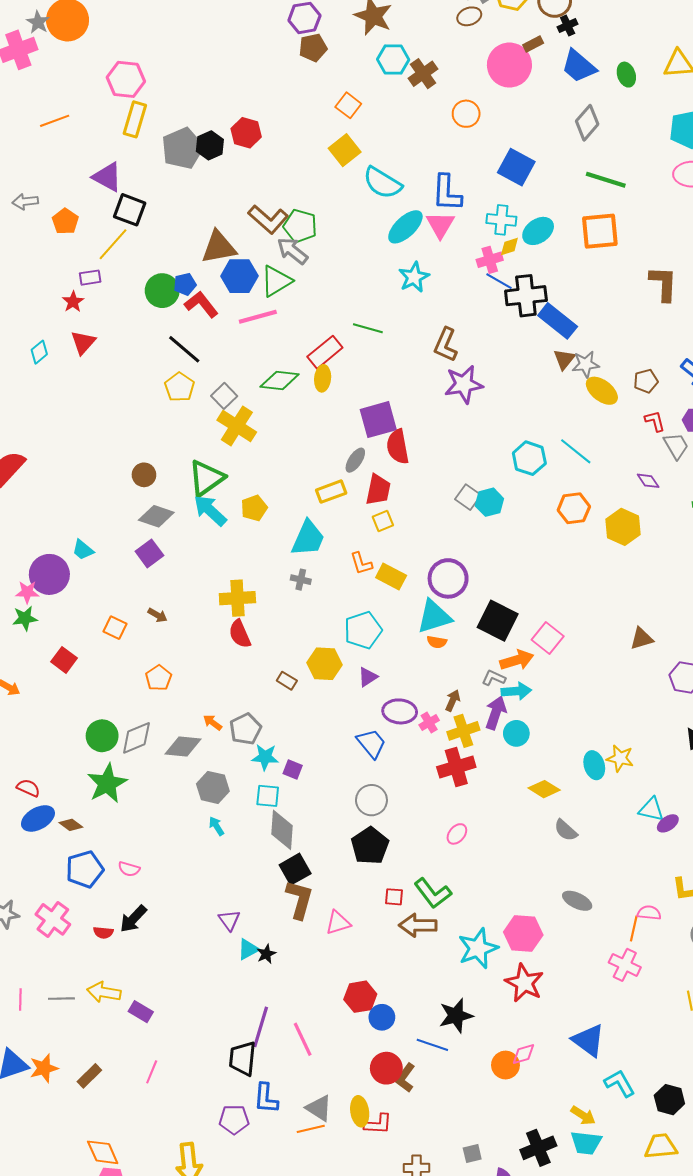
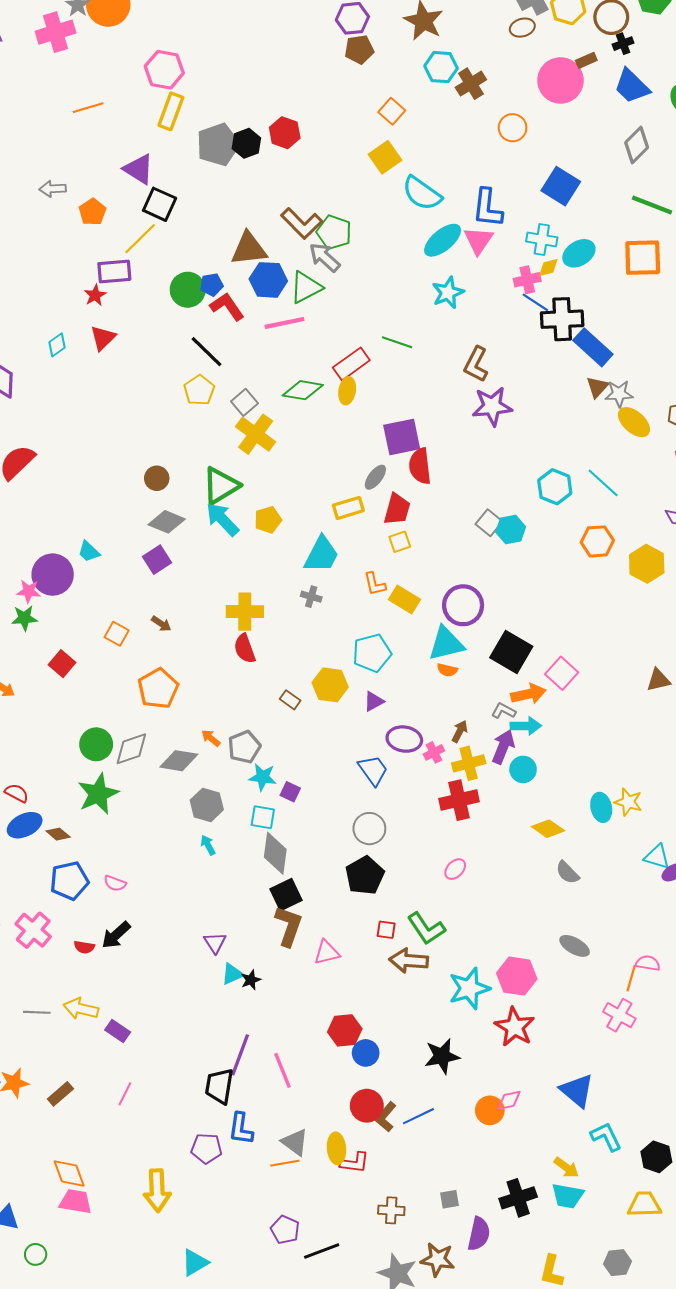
purple rectangle: (90, 278) -> (114, 271), size x1.5
orange pentagon: (159, 678) -> (158, 688), size x1.5
blue line: (432, 1045) -> (418, 1116), moved, turned -48

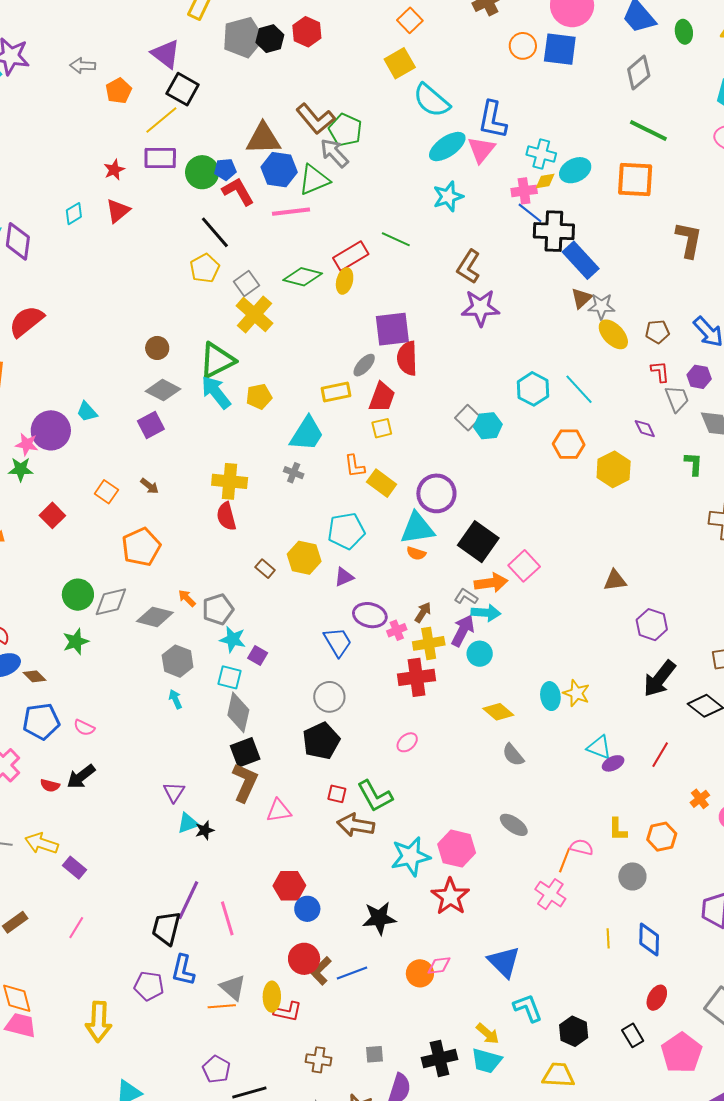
blue square: (561, 186) -> (560, 49), moved, turned -30
purple rectangle: (114, 271) -> (160, 158), moved
green star: (98, 794) -> (76, 642), size x0.7

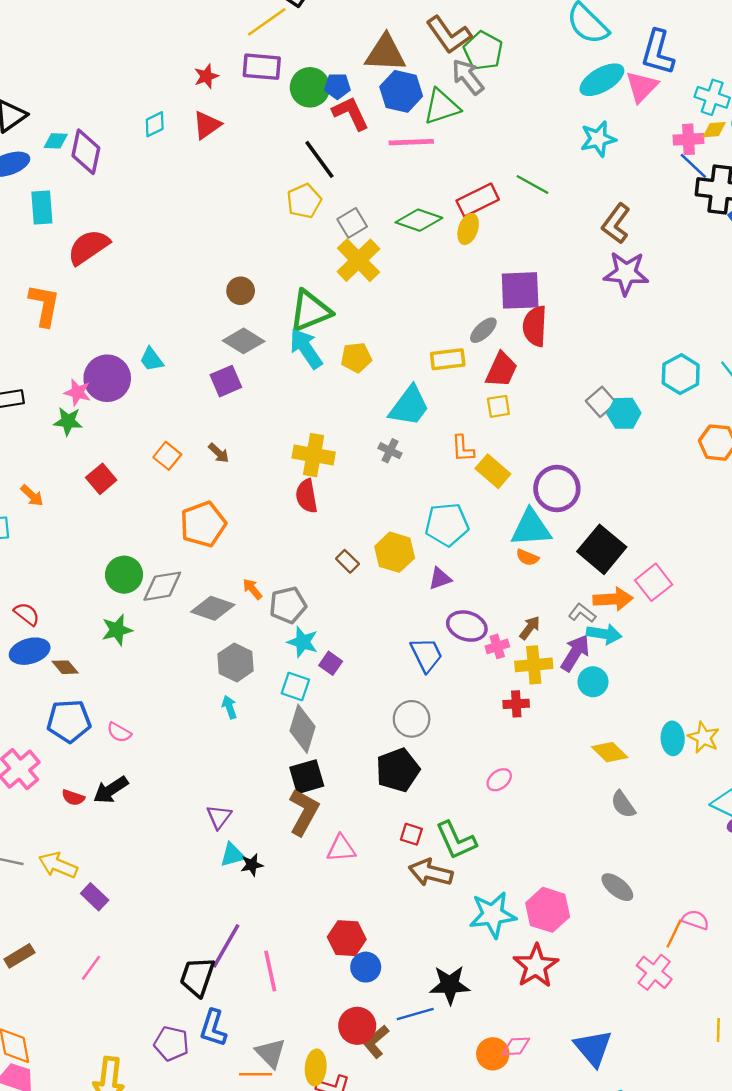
red cross: (417, 677) -> (516, 704), size x0.6
blue line: (352, 973) -> (415, 1014), moved

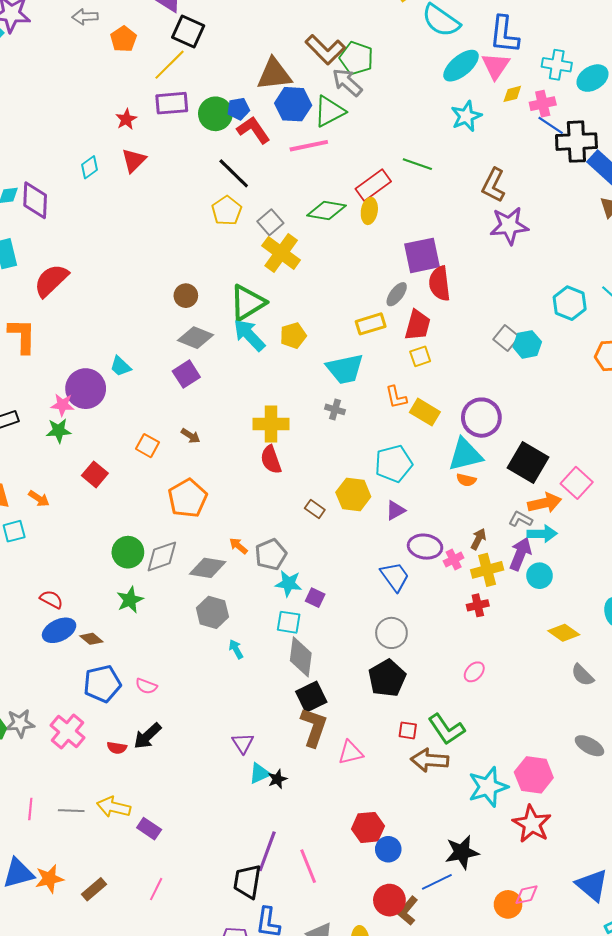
yellow diamond: (714, 130) -> (512, 94), moved
cyan trapezoid: (409, 406) -> (345, 369), turned 51
gray hexagon: (236, 662) -> (212, 612), moved

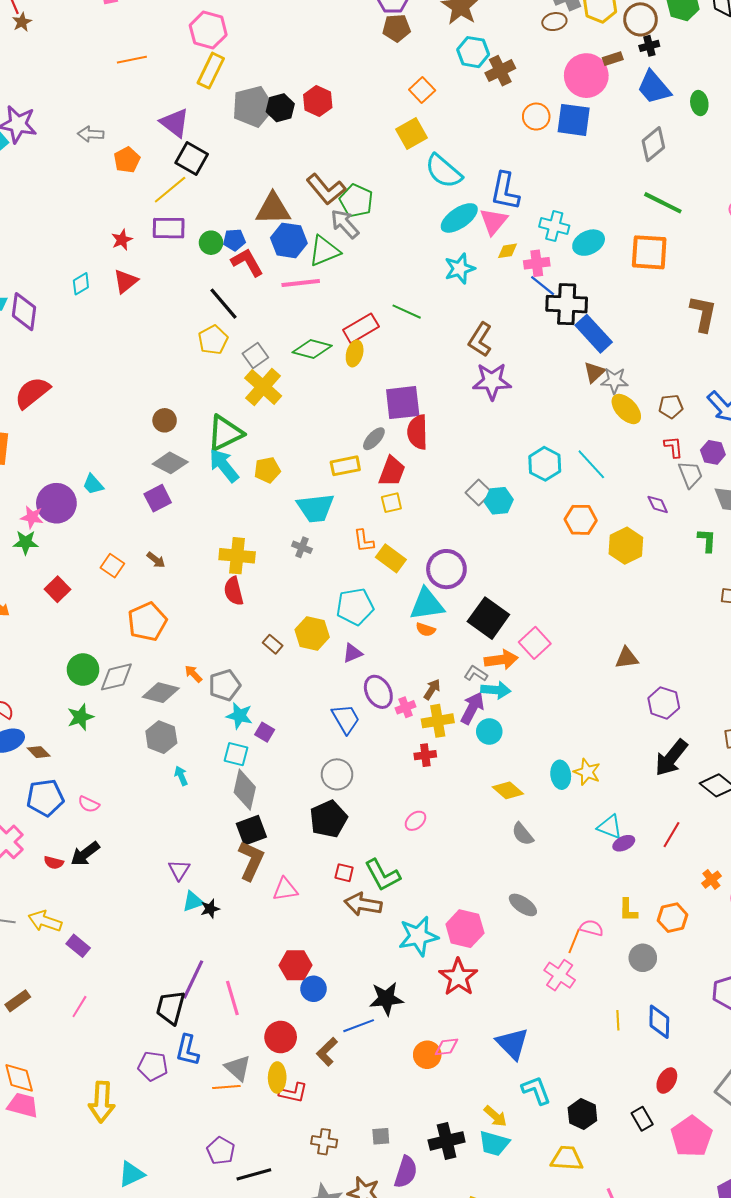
green circle: (215, 114) -> (211, 243), size x0.7
purple ellipse: (425, 547) -> (378, 692), turned 48
red circle: (389, 900) -> (281, 1037), moved

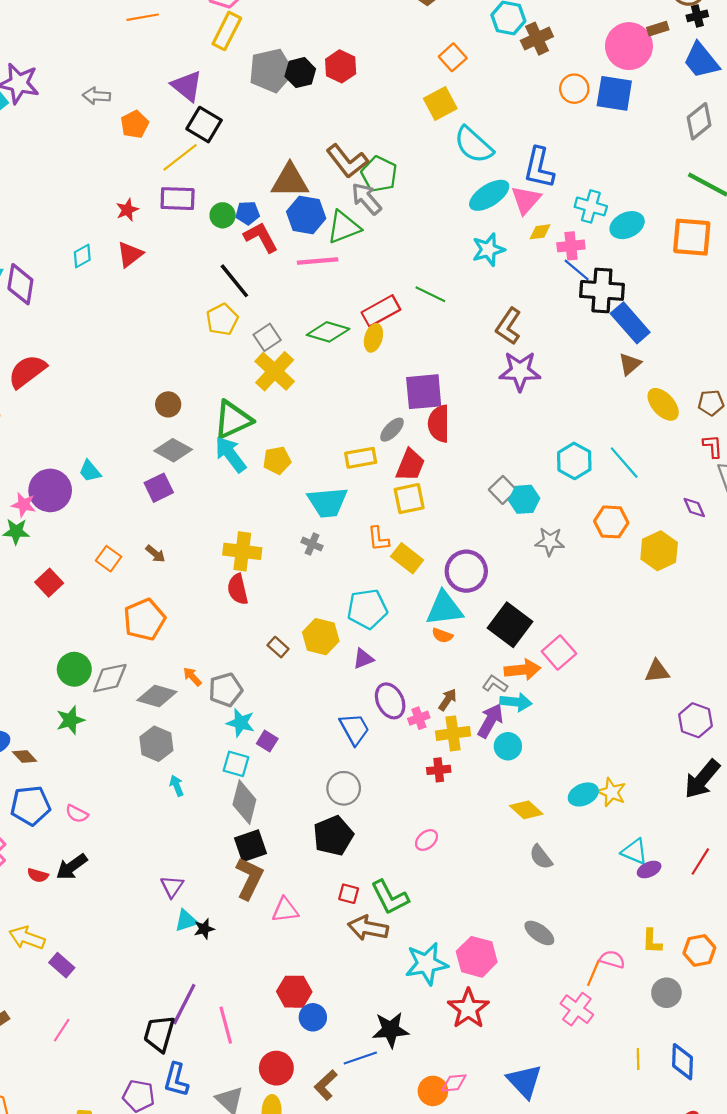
gray star: (614, 381) -> (550, 541), moved
yellow square: (391, 503) -> (409, 499), size x1.4
cyan ellipse: (561, 775) -> (583, 794), turned 72

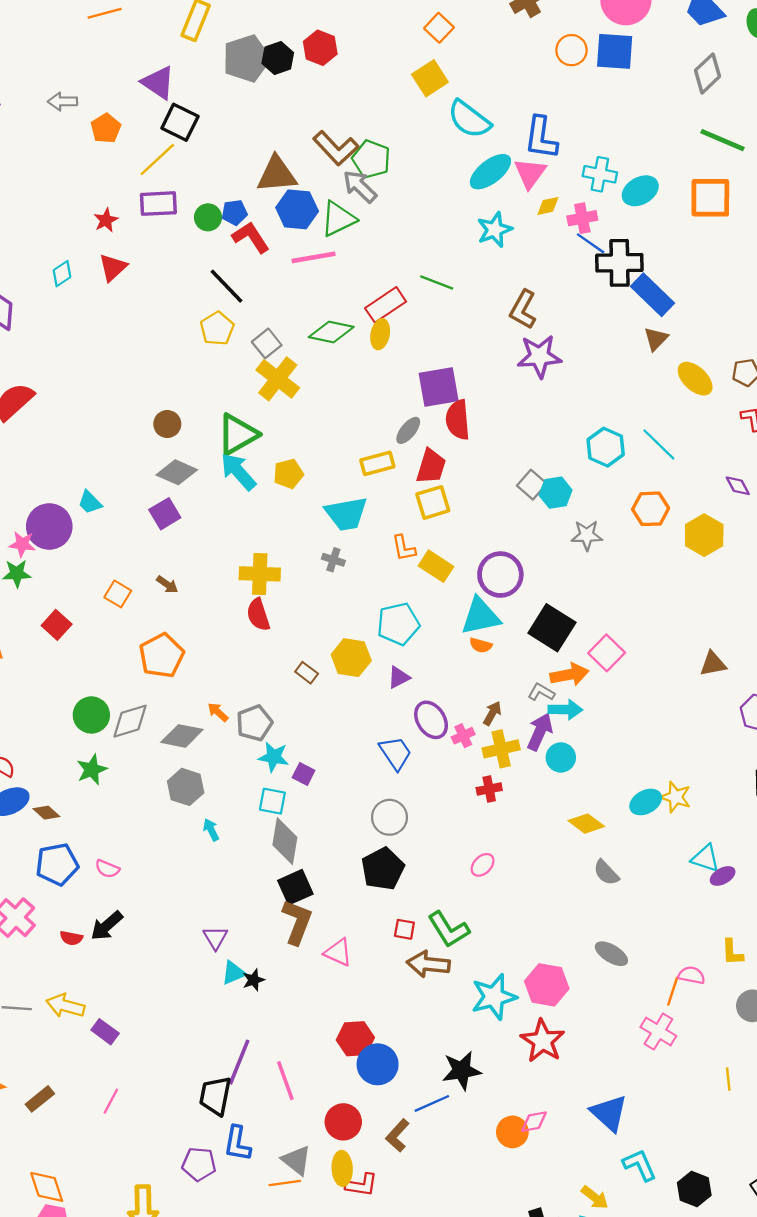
pink triangle: (285, 910) -> (338, 952), turned 36
blue circle: (313, 1017) -> (378, 1064), size x1.4

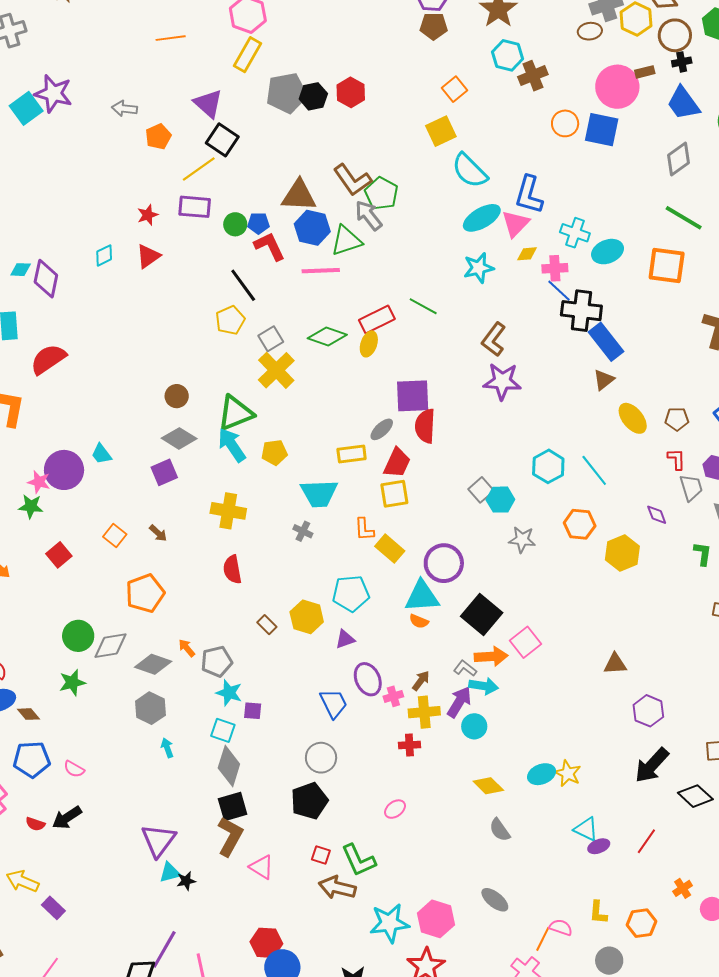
yellow cross: (260, 574) -> (228, 511), moved
purple square: (304, 774) -> (253, 711), turned -30
purple triangle: (215, 938) -> (158, 840), size x1.6

